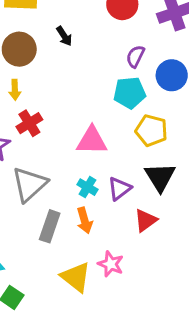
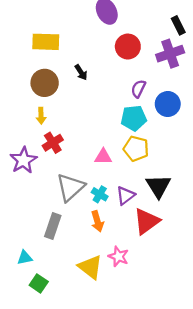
yellow pentagon: (151, 130) -> (136, 149), moved
pink triangle: (92, 141) -> (103, 157), size x0.7
gray triangle: (29, 184) -> (70, 187), moved
red triangle: (146, 220) -> (147, 221), size x1.4
gray rectangle: (50, 226) -> (53, 226), moved

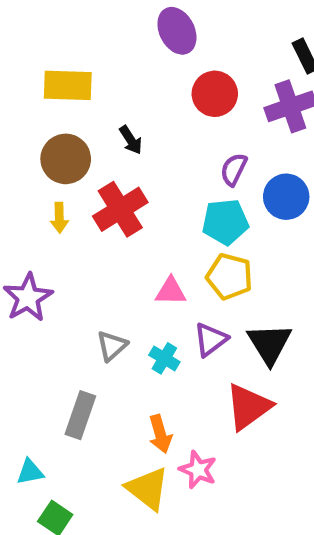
red cross: (53, 143) -> (120, 209), moved, size x1.4
gray triangle: (70, 187) -> (112, 346), size x0.6
purple triangle: (125, 195) -> (211, 340), moved
orange arrow: (97, 221) -> (160, 434), moved

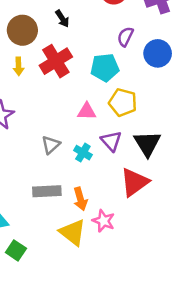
cyan pentagon: (225, 222) -> (105, 68), moved
purple triangle: (211, 340) -> (111, 141), turned -35
gray rectangle: (80, 415) -> (47, 191), moved, turned 68

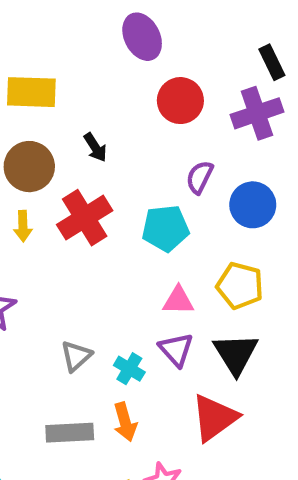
yellow pentagon: (123, 102) -> (240, 286), moved
pink triangle: (87, 111) -> (178, 301), moved
orange arrow: (80, 199) -> (125, 422), moved

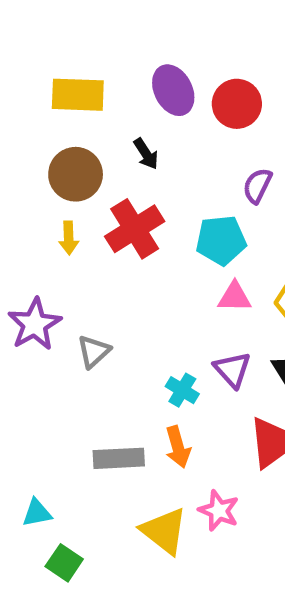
purple ellipse: (142, 37) -> (173, 90), moved
pink triangle: (178, 301) -> (235, 297), moved
gray triangle: (76, 356) -> (94, 351), moved

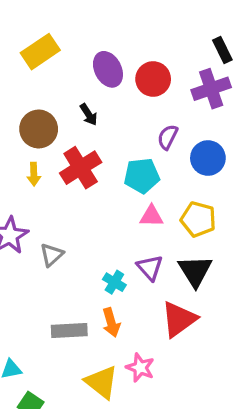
yellow rectangle: (78, 95) -> (40, 52), moved, turned -36

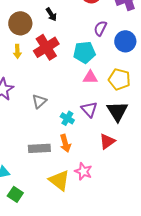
gray triangle: (52, 255) -> (39, 101), moved
red triangle: (179, 319) -> (107, 141), size x0.7

